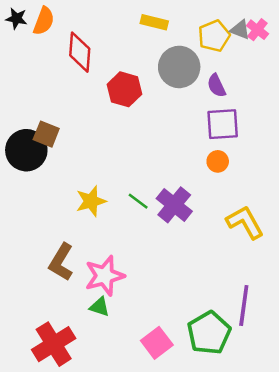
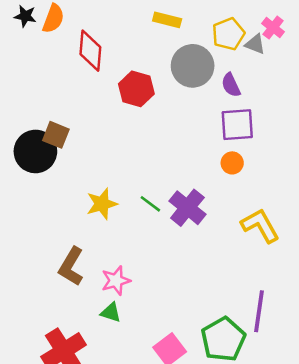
gray triangle: (240, 30) -> (255, 44), moved
pink star: (105, 276) -> (116, 281), size x0.7

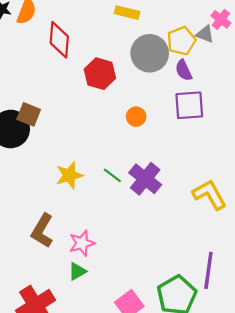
yellow pentagon: (228, 34) -> (181, 41), moved
orange circle: (232, 163) -> (136, 117), moved
green triangle: (111, 312) -> (77, 271), turned -48

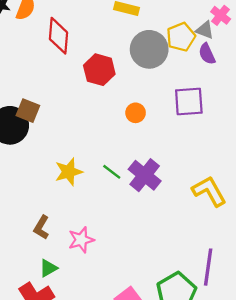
purple semicircle: (184, 70) -> (207, 54), moved
brown L-shape: (42, 231) -> (41, 227), size x0.7
green triangle: (77, 271) -> (48, 268), moved

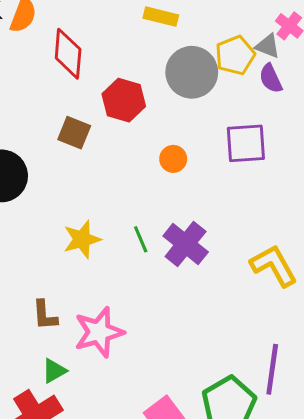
brown square: (28, 111) -> (74, 133), moved
green line: (112, 172) -> (141, 239), turned 30
brown L-shape: (41, 227) -> (45, 315), turned -35
pink star: (81, 240) -> (99, 332), size x1.4

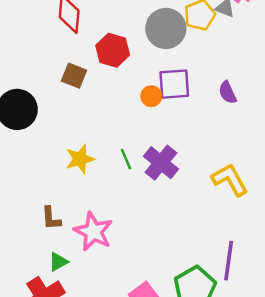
purple semicircle: (271, 78) -> (227, 93), moved
purple square: (246, 143) -> (174, 84), moved
pink star: (99, 332) -> (93, 232), turned -30

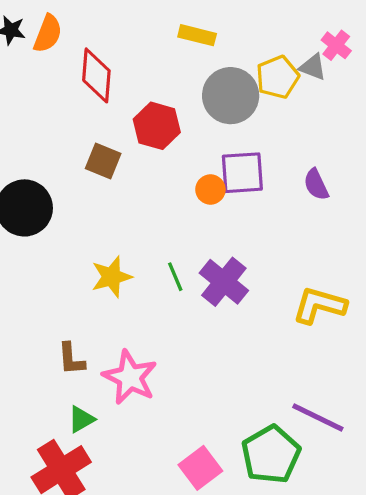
yellow L-shape: (230, 180) -> (319, 305), turned -45
purple line: (229, 261) -> (318, 418), turned -72

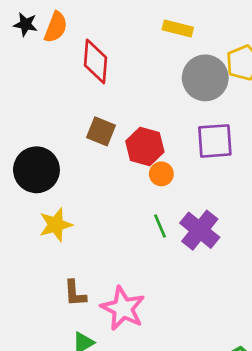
red hexagon: (157, 126) -> (145, 146), moved
orange circle: (210, 190) -> (161, 174), moved
yellow star: (112, 277) -> (56, 225), moved

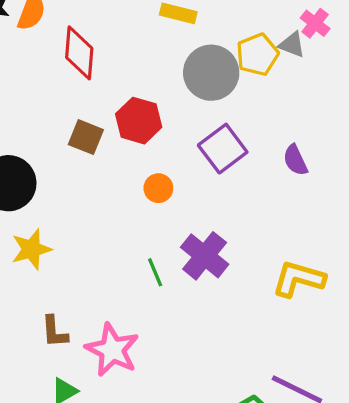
purple square: (215, 141) -> (223, 149), turned -33
red hexagon: (145, 146) -> (139, 121), moved
green line: (160, 226) -> (155, 272), moved

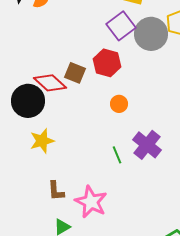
red diamond: (79, 53) -> (50, 83), moved, turned -52
purple square: (223, 149) -> (121, 26), moved

